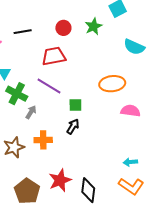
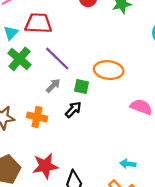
red trapezoid: (54, 56) -> (38, 23), moved
orange ellipse: (112, 84) -> (109, 70), moved
gray arrow: (31, 112) -> (53, 86), moved

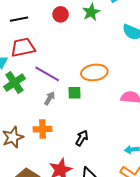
green cross: (19, 59) -> (14, 83), turned 30
black arrow: (73, 110) -> (82, 138), moved

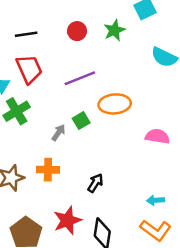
red trapezoid: (23, 47) -> (29, 69), turned 75
purple line: (47, 74) -> (80, 78), moved, turned -55
green square: (75, 93) -> (81, 121), moved, turned -32

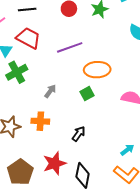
red trapezoid: (29, 69) -> (28, 38), turned -40
green square: (81, 121) -> (87, 94), moved
cyan arrow: (156, 200) -> (127, 150), turned 144

